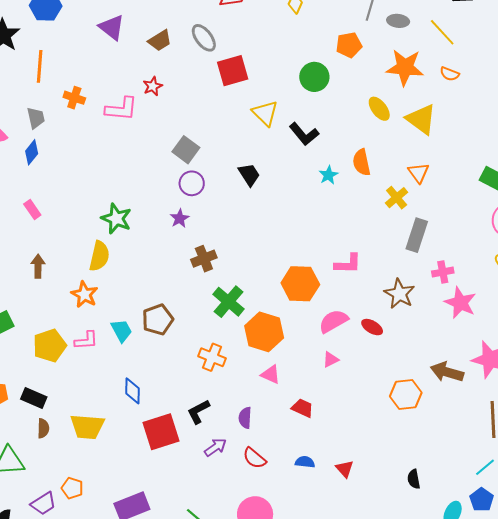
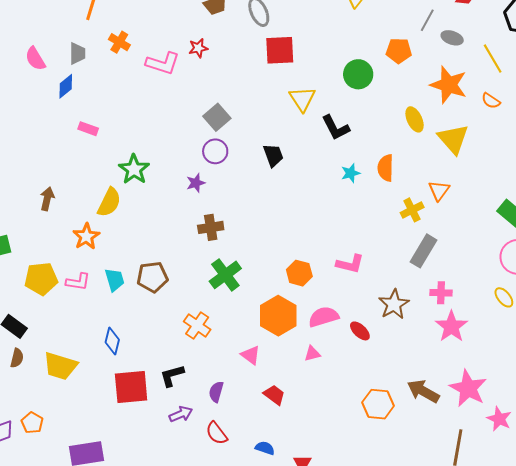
pink rectangle: (32, 209) -> (88, 129), moved, turned -48
orange hexagon: (300, 284) -> (299, 273), size x0.7
orange hexagon: (264, 332) -> (278, 316), moved

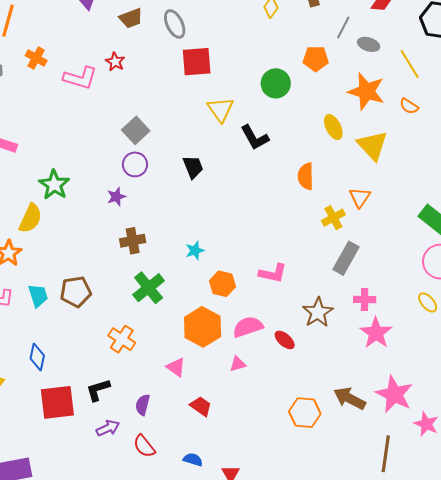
red star: (198, 48) -> (115, 62), turned -30
cyan star: (351, 173) -> (195, 251), moved

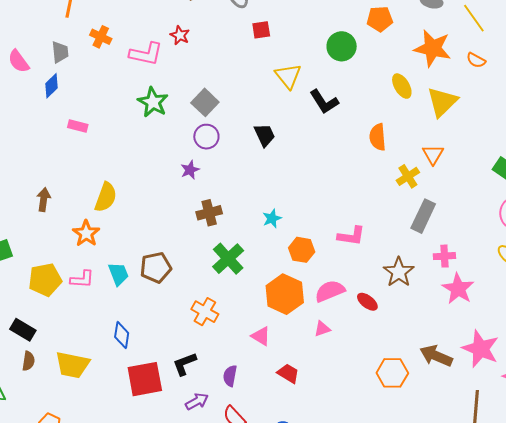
red square: (197, 62) -> (261, 30), size x0.6
yellow triangle: (373, 145) -> (442, 102), turned 32
green star: (54, 185) -> (153, 102), moved

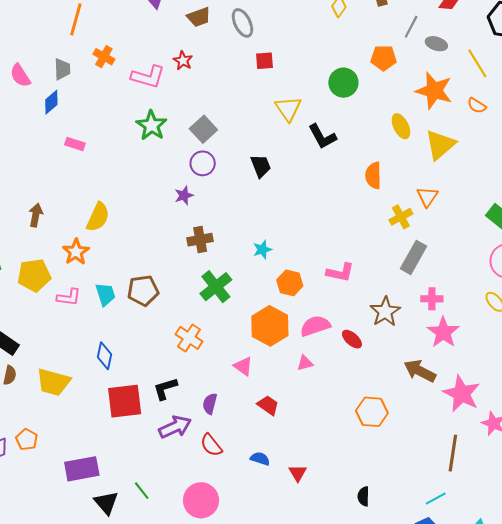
yellow pentagon: (45, 280) -> (34, 275), moved
brown arrow: (436, 356) -> (420, 371), moved
purple arrow: (197, 401) -> (175, 427), size x1.4

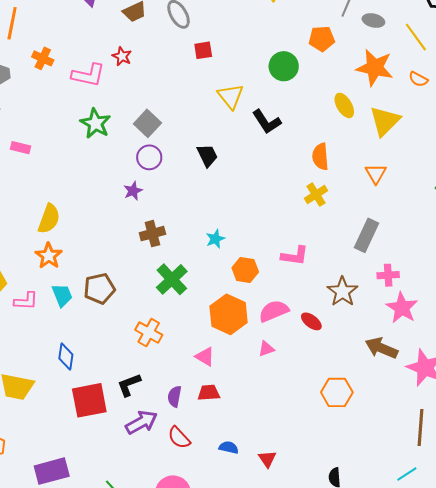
yellow cross: (401, 217) -> (316, 195), moved
orange star: (76, 252) -> (49, 256), moved
red trapezoid: (268, 405) -> (209, 393), moved, turned -35

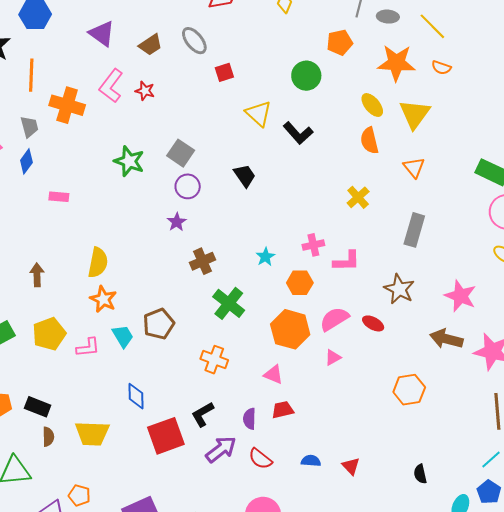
orange cross: (43, 58) -> (67, 105), size x1.6
pink L-shape: (88, 75) -> (111, 86), moved, turned 124
orange semicircle: (320, 157) -> (369, 141), moved
pink cross: (388, 275) -> (313, 245), moved

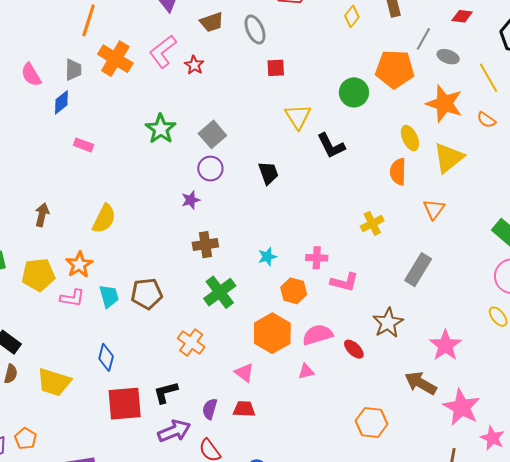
orange pentagon: (340, 42) -> (395, 69), size x1.5
orange star: (103, 299) -> (79, 265), moved

